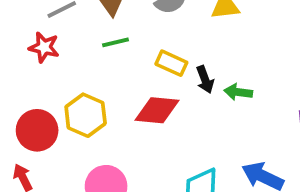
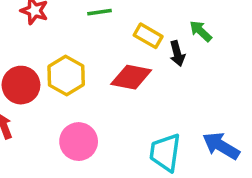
green arrow: (238, 92) -> (201, 31), moved, turned 30

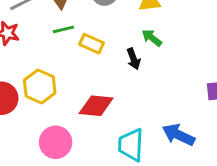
yellow rectangle: (148, 36) -> (92, 44), moved
red diamond: (131, 77) -> (96, 106), moved

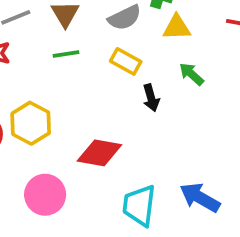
green arrow: (152, 38) -> (191, 74), moved
yellow rectangle: (92, 44) -> (126, 61), moved

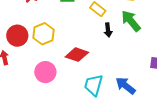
green arrow: (191, 74) -> (131, 21), size x1.6

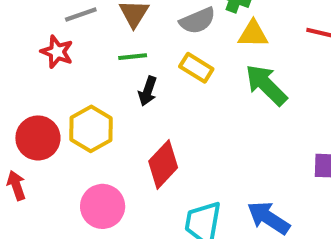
black arrow: (108, 30) -> (148, 91), moved, turned 32
red diamond: (77, 55) -> (163, 164), turned -60

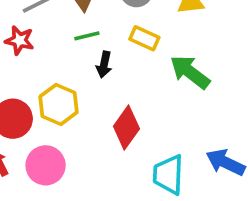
green arrow: (266, 85) -> (190, 72), moved
pink circle: (103, 206) -> (46, 165), moved

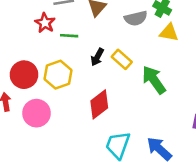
green line: (87, 36) -> (69, 36), moved
yellow rectangle: (144, 38) -> (122, 59), moved

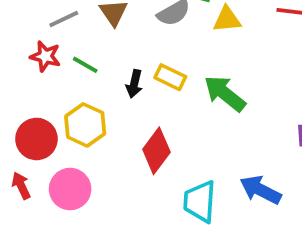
green line: (69, 36) -> (85, 65), turned 42

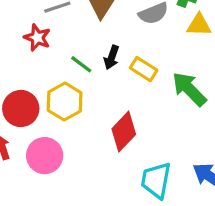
green line: (85, 65) -> (81, 64), moved
black arrow: (134, 84) -> (112, 57), moved

